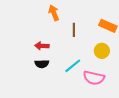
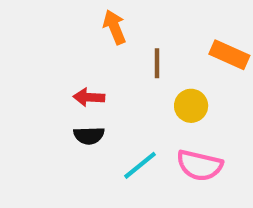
yellow circle: (102, 51) -> (191, 106), moved
cyan line: (73, 66) -> (140, 165), moved

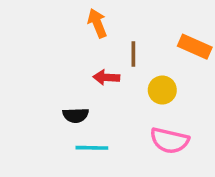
red arrow: (89, 97) -> (106, 77), moved
cyan line: (140, 165) -> (92, 148), moved, turned 40

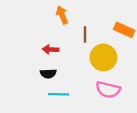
red arrow: (106, 77) -> (50, 49), moved
yellow circle: (162, 90) -> (103, 57), size x1.5

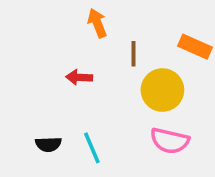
black semicircle: (48, 74) -> (48, 144), moved
cyan line: (59, 94) -> (92, 148), turned 66

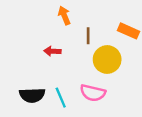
pink semicircle: (170, 141) -> (93, 93), moved
black semicircle: (48, 144) -> (32, 95), size x1.5

